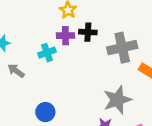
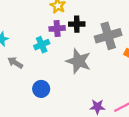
gray star: (117, 100) -> (78, 61), moved, turned -30
blue circle: (45, 112) -> (41, 89), moved

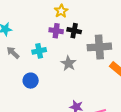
cyan cross: (42, 45) -> (39, 51), moved
gray star: (78, 61) -> (68, 63), size x0.7

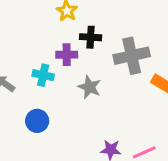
purple cross: (56, 31) -> (67, 55), moved
cyan cross: (39, 51) -> (43, 75), turned 32

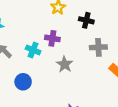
black cross: (91, 37) -> (86, 20), moved
gray cross: (132, 56) -> (98, 47), size x0.7

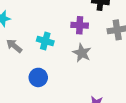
purple cross: (52, 38) -> (80, 25), moved

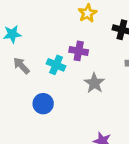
purple cross: (80, 25) -> (79, 51), moved

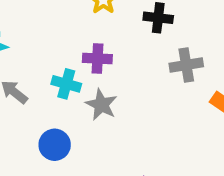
gray star: (94, 83) -> (101, 105), moved

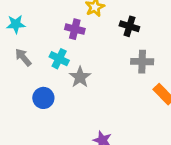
purple cross: (97, 58) -> (75, 29), moved

